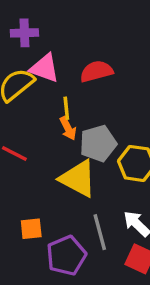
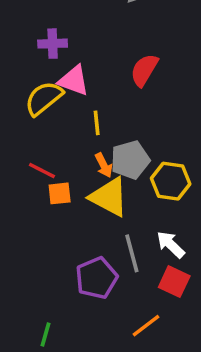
red semicircle: (96, 71) -> (144, 70), moved, turned -44
orange arrow: (68, 128) -> (104, 165), moved
orange square: (31, 229) -> (60, 193), moved

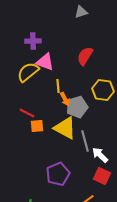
orange arrow: (104, 165) -> (65, 99), moved
yellow hexagon: (171, 181) -> (103, 90), moved
gray line: (132, 253) -> (85, 141), moved

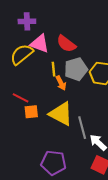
red semicircle: (85, 56) -> (66, 44), moved, turned -84
gray pentagon: (77, 107) -> (76, 69), moved
purple pentagon: (58, 174) -> (54, 163), turned 30

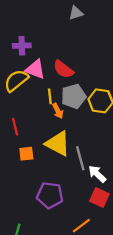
red line: (21, 98) -> (15, 127), turned 49
orange square: (31, 112) -> (26, 154), moved

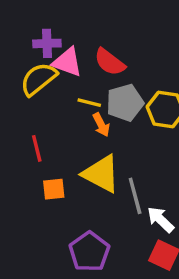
purple cross: (22, 46) -> (47, 43), moved
yellow line: (50, 96) -> (89, 103), turned -70
purple pentagon: (50, 195) -> (89, 252), turned 30

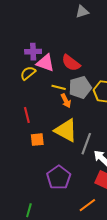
yellow semicircle: (39, 79) -> (28, 73), size x0.7
gray line: (135, 196) -> (86, 144), turned 35

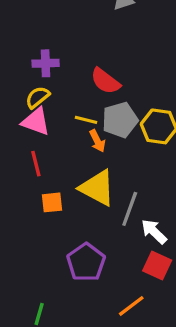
pink triangle: (45, 63) -> (36, 122), moved

